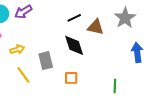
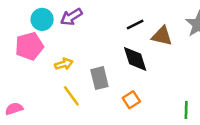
orange square: (71, 78) -> (131, 100), turned -32

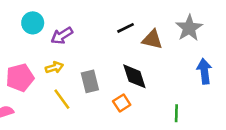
purple arrow: (71, 17) -> (62, 36), moved
pink pentagon: (29, 46) -> (20, 78), moved
black diamond: (135, 59) -> (134, 76), moved

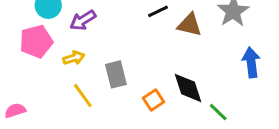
black diamond: (134, 76) -> (188, 88), moved
pink pentagon: (20, 78) -> (36, 41), moved
green line: (176, 113) -> (218, 112), turned -48

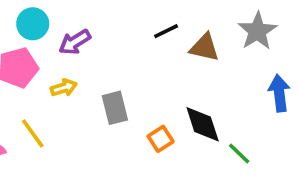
yellow line: (83, 95) -> (33, 133), moved

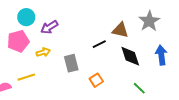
black line: (166, 31) -> (99, 44), moved
black diamond: (203, 124) -> (130, 56), moved
yellow line: (33, 133) -> (26, 77), turned -72

